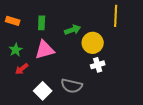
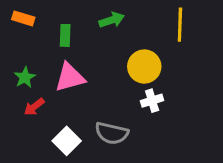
orange rectangle: (13, 21) -> (23, 18), moved
green arrow: (73, 30) -> (112, 20), moved

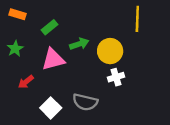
green arrow: (112, 20) -> (79, 44), moved
green rectangle: (65, 35) -> (50, 27), turned 49
green star: (25, 77) -> (15, 49), moved

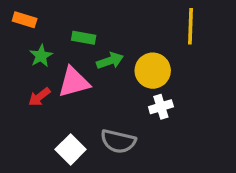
green rectangle: (50, 27) -> (84, 38), moved, turned 49
green star: (15, 49) -> (41, 56), moved
red arrow: (26, 82) -> (39, 97), moved

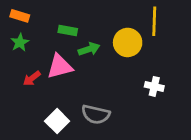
green star: (41, 56) -> (20, 42), moved
yellow circle: (153, 71) -> (128, 42), moved
white cross: (161, 107) -> (154, 86), moved, turned 30

